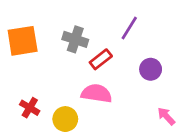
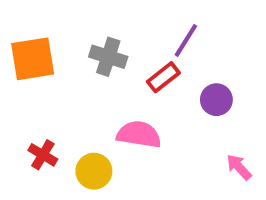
red rectangle: (101, 59) -> (163, 77), moved

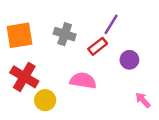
red cross: (43, 155) -> (24, 77), moved, size x1.6
yellow circle: (94, 171) -> (45, 100), moved

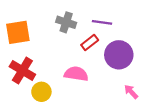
purple line: (111, 24) -> (102, 22), turned 66
gray cross: (65, 34) -> (66, 22), moved
purple circle: (129, 60) -> (119, 55), size x1.6

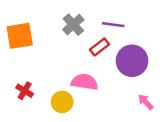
gray cross: (66, 22) -> (73, 25), turned 30
red cross: (22, 70) -> (25, 91), moved, size x0.6
yellow circle: (41, 92) -> (62, 102), moved

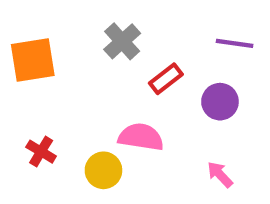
purple line: (113, 25) -> (235, 43), moved
purple circle: (132, 61) -> (220, 102), size x0.7
pink arrow: (146, 102) -> (220, 174), moved

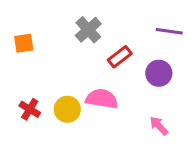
orange square: (33, 60) -> (24, 43), size x0.6
yellow circle: (103, 170) -> (67, 109), moved

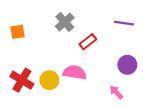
purple circle: (159, 73) -> (127, 65), moved
red cross: (30, 109) -> (22, 80), size x1.5

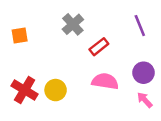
purple line: (124, 23) -> (140, 26), turned 60
pink semicircle: (75, 72) -> (105, 81), moved
pink arrow: (116, 92) -> (145, 100), moved

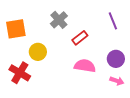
orange square: (20, 36) -> (16, 29), size x1.5
yellow circle: (56, 90) -> (38, 52), moved
pink arrow: (145, 100) -> (117, 81), turned 152

